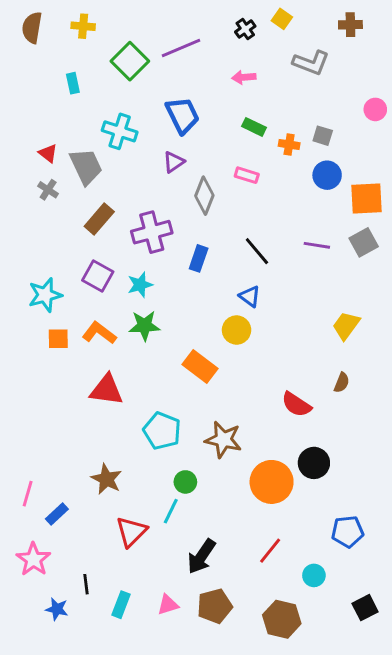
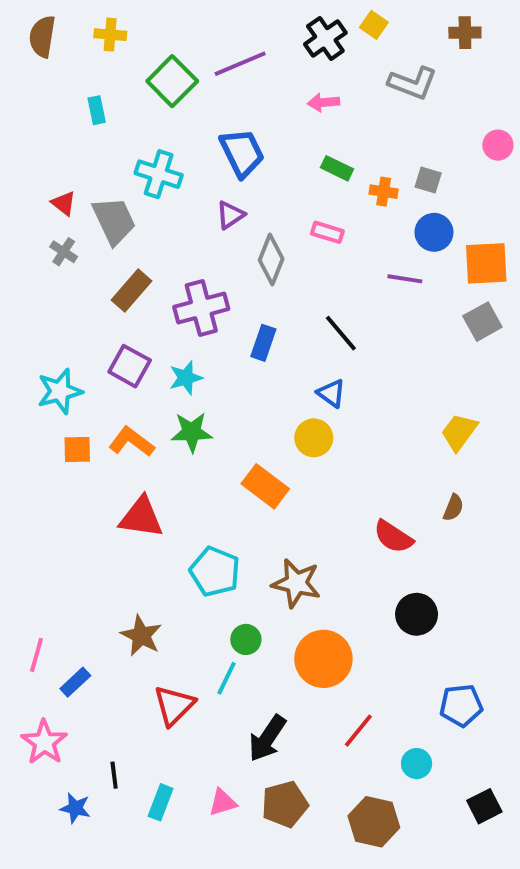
black cross: (245, 29) -> (325, 38), size x1.5
purple line: (317, 245) -> (405, 279), moved
orange circle: (272, 482) -> (323, 659), moved

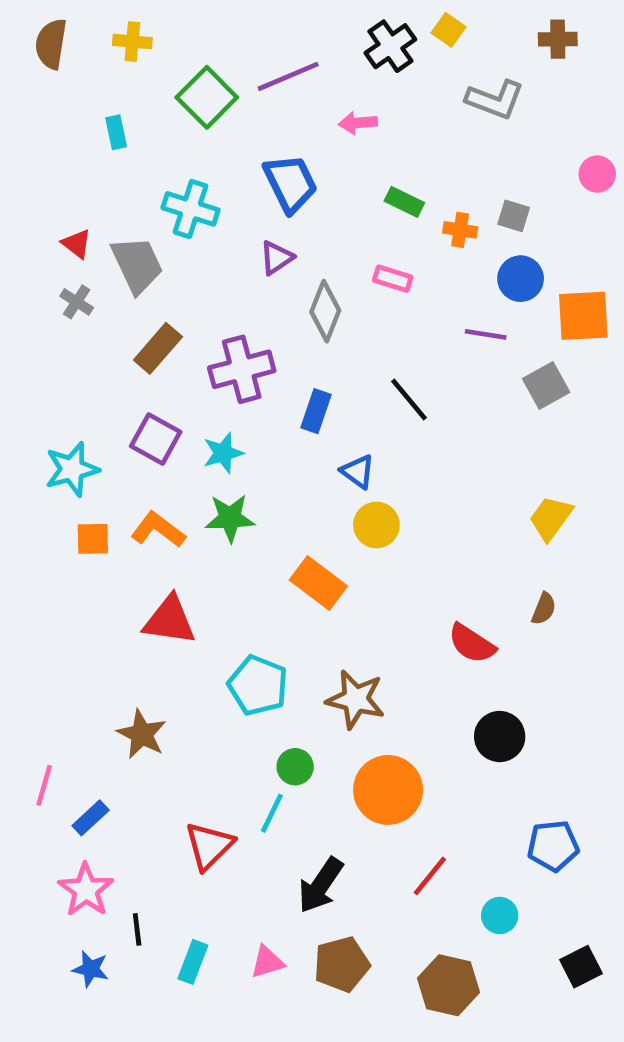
pink arrow: (323, 102) -> (358, 123), moved
gray square: (482, 322) -> (546, 386), moved
blue triangle: (331, 393) -> (358, 472), moved
brown star: (141, 636) -> (142, 734), moved
pink star: (44, 742) -> (86, 890), moved

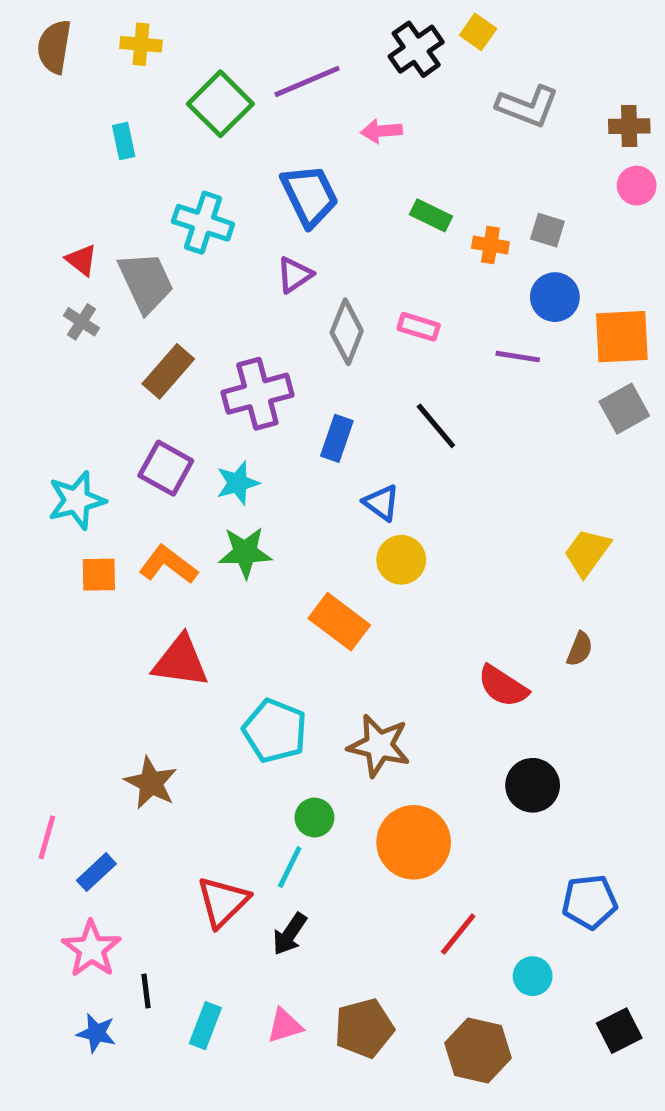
brown cross: (558, 39) -> (629, 126), moved
pink rectangle: (393, 279) -> (419, 327), moved
gray square: (546, 386) -> (624, 409), moved
black arrow: (321, 885) -> (290, 934), moved, size x0.7

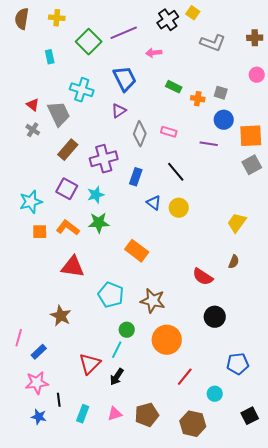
brown cross: (629, 126) -> (255, 38), moved
yellow circle: (401, 560) -> (179, 208), moved
pink star: (91, 949) -> (37, 383), turned 30

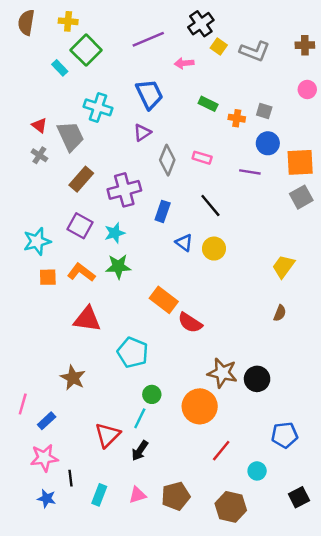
yellow square: (193, 13) -> (219, 46), moved
green square: (89, 42) -> (86, 50), moved
cyan rectangle: (50, 57) -> (60, 68), turned -32
red semicircle: (203, 277) -> (190, 323), moved
brown star: (153, 301) -> (222, 373), moved

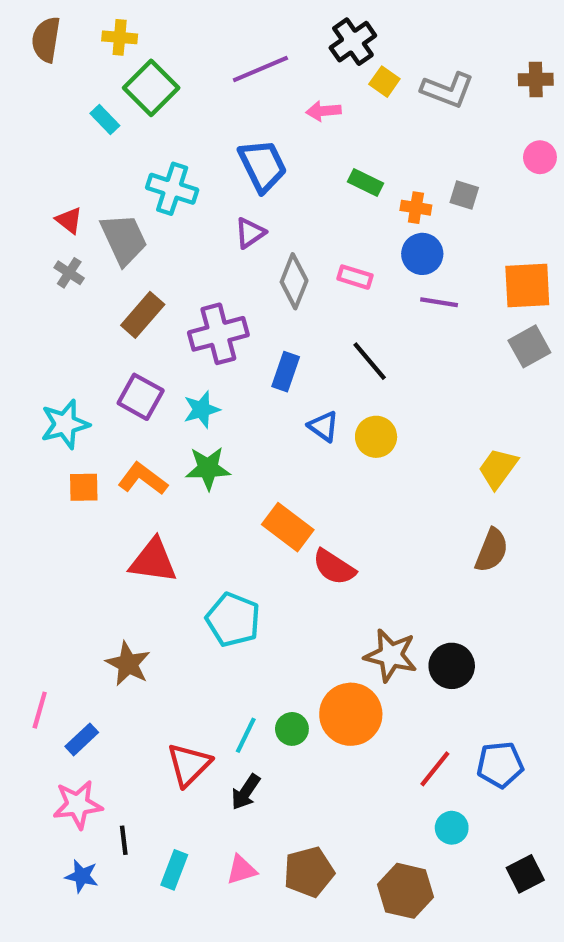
blue circle: (268, 143) -> (422, 254), moved
brown semicircle: (280, 313) -> (492, 550), size x1.5
green circle: (152, 394) -> (292, 729), moved
red line: (221, 451) -> (435, 769), moved

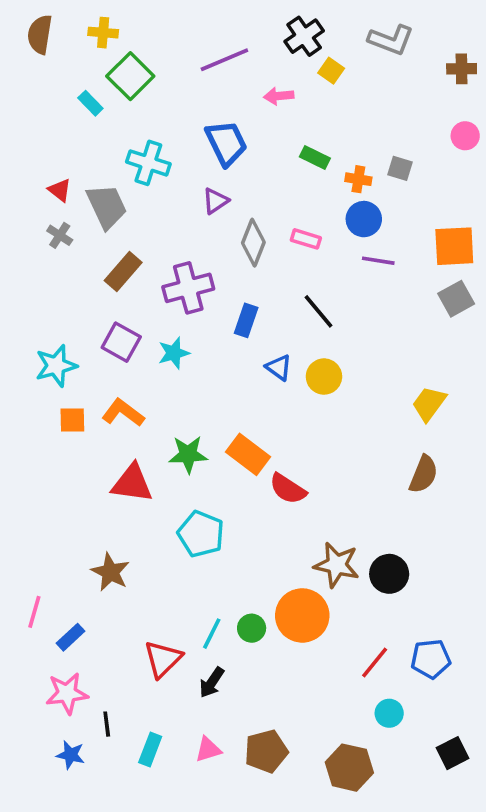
gray L-shape: (447, 90) -> (391, 40), moved
green star: (208, 468) -> (188, 454), moved

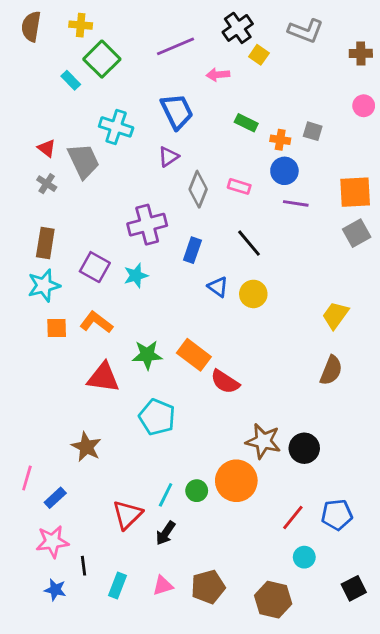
brown rectangle: (123, 272) -> (45, 243), moved, turned -32

